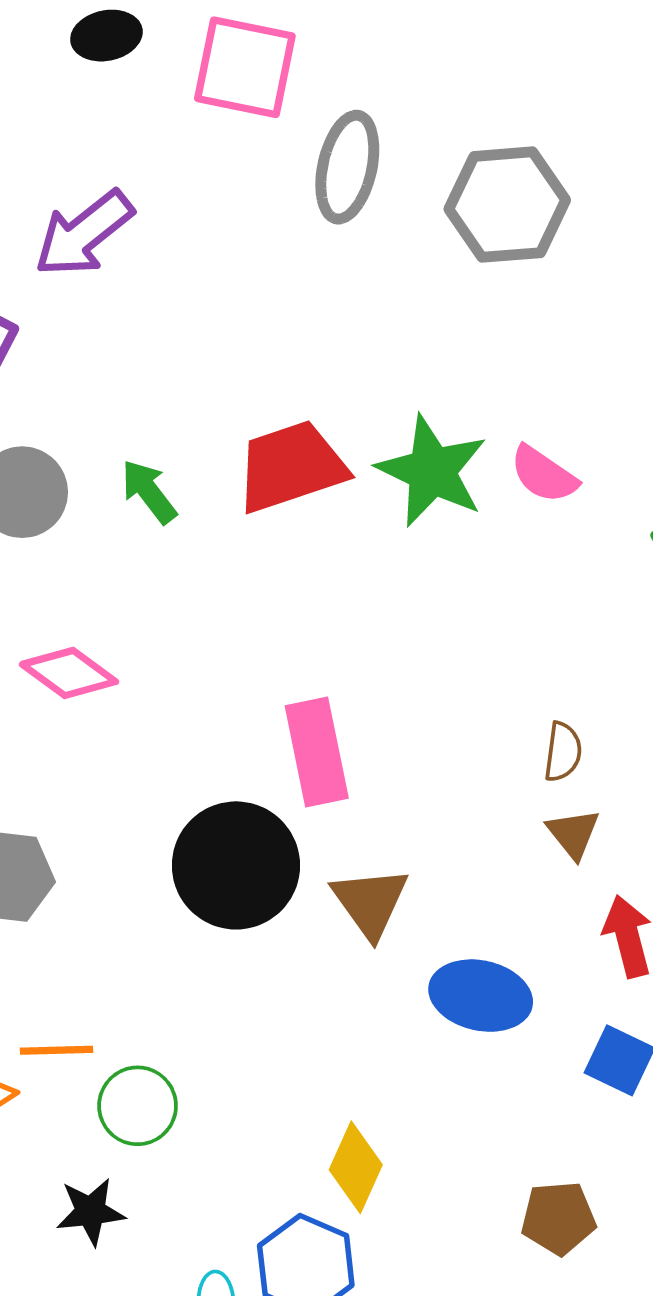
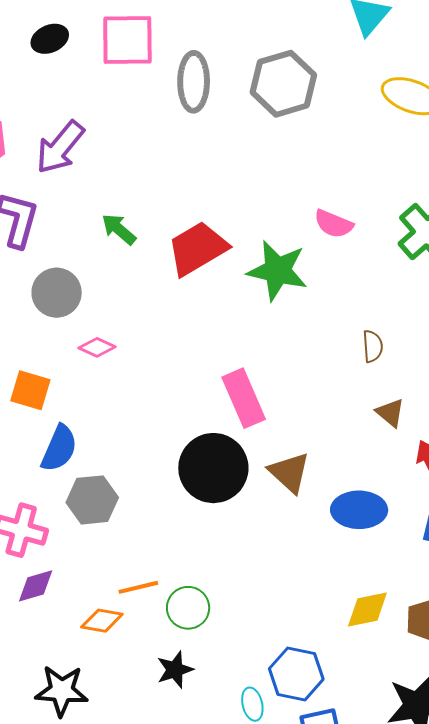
green star: (432, 471) -> (277, 271), moved
green arrow: (149, 492) -> (119, 229), moved
pink diamond: (69, 673) -> (97, 347), moved, size x0.7
brown semicircle: (563, 752) -> (373, 346), moved
yellow diamond: (356, 1167) -> (367, 610), moved, turned 66

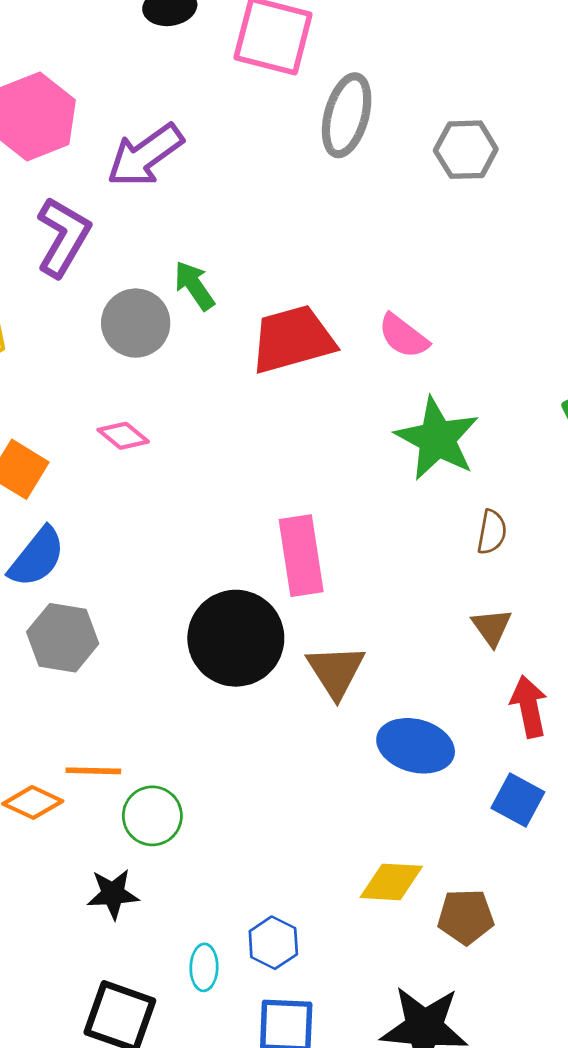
gray hexagon: (283, 84) -> (466, 150), size x0.7
pink semicircle: (334, 224) -> (403, 336), moved
green star: (277, 271) -> (437, 439), moved
gray circle: (57, 293) -> (136, 323), moved
blue hexagon: (296, 674) -> (273, 943), size x0.7

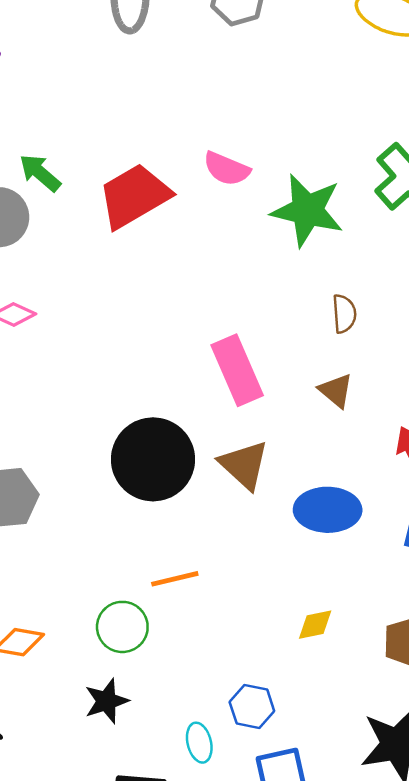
green star: (437, 439) -> (307, 210), moved
pink rectangle: (301, 556) -> (237, 370), moved
brown triangle: (492, 627) -> (336, 391), moved
orange line: (93, 771) -> (175, 579), moved
yellow diamond: (391, 882) -> (315, 625), moved, size x0.7

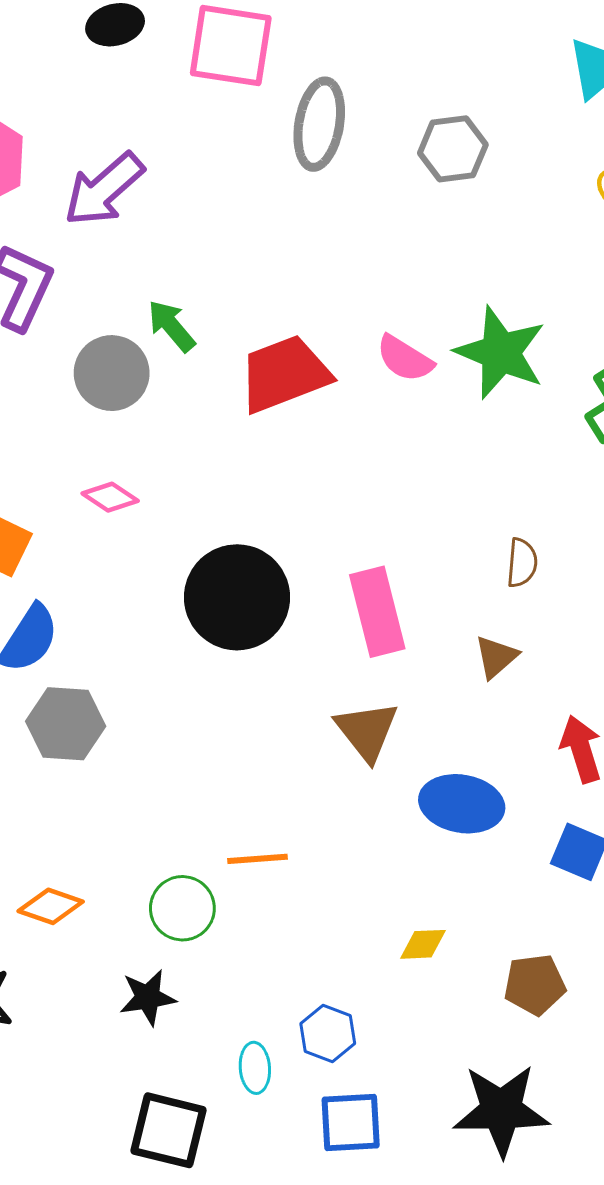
green star: (307, 210) -> (500, 353), moved
brown triangle: (336, 391) -> (496, 657), turned 30
black circle: (153, 459) -> (237, 597), moved

